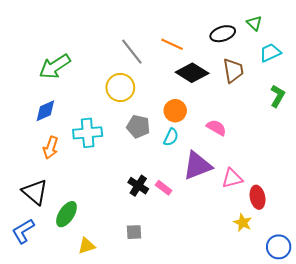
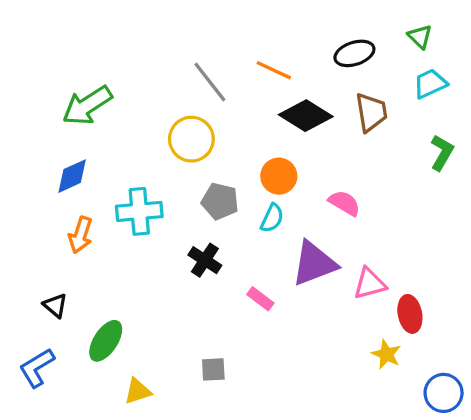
green triangle: (254, 23) -> (420, 37), moved
black cross: (138, 186) -> (205, 260), moved
black triangle: (35, 192) -> (55, 306), size x0.6

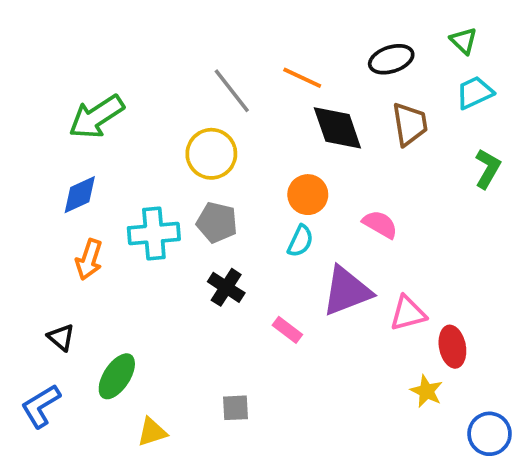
black diamond: (306, 116) -> (337, 128), turned 39
gray pentagon: (220, 201) -> (217, 222), moved

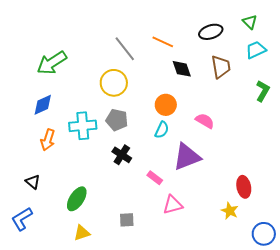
black diamond: (337, 128) -> (182, 69), size x0.7
pink triangle: (408, 313) -> (173, 205), moved
green ellipse: (117, 376) -> (77, 199), moved

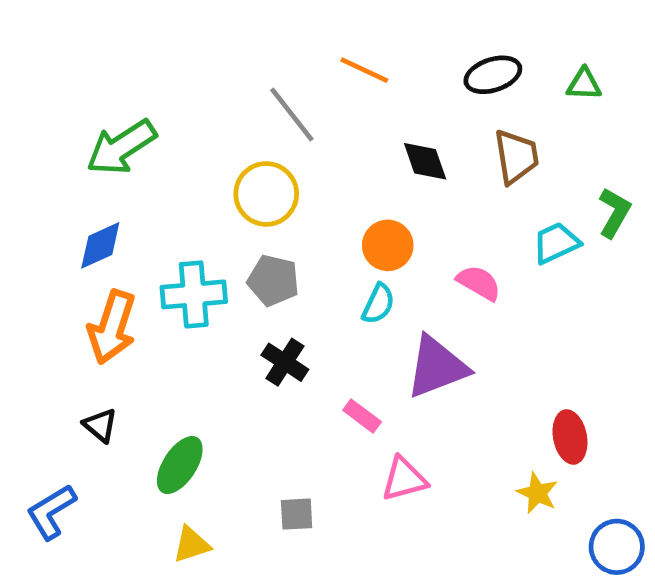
green triangle: (250, 22) -> (584, 84), moved, turned -42
orange line: (163, 42) -> (364, 70), moved
cyan trapezoid: (256, 50) -> (556, 243), moved
orange arrow: (48, 140) -> (112, 327), size x1.4
black triangle: (33, 182) -> (100, 425), moved

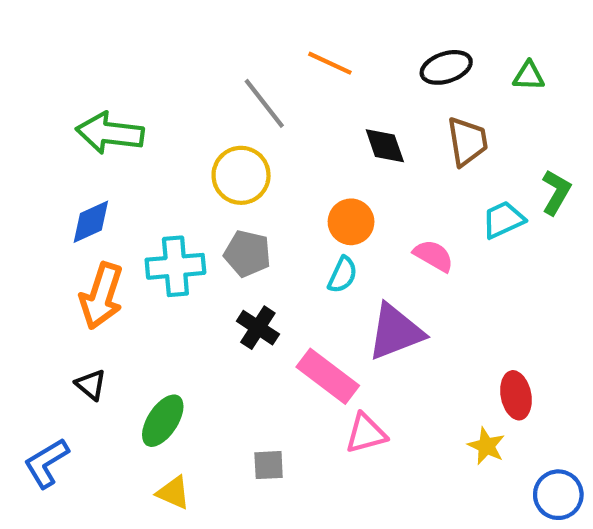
green arrow: (121, 147) -> (110, 133), turned 40
pink rectangle: (362, 416) -> (328, 376), size x1.8
yellow triangle: (191, 544) -> (173, 493), turned 42

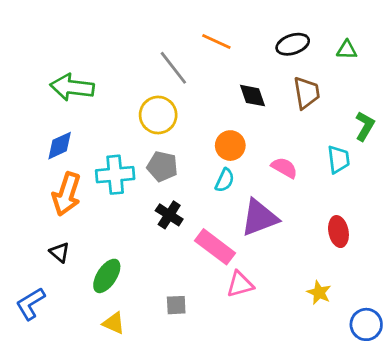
cyan trapezoid: (503, 220) -> (338, 159), moved, turned 108
red ellipse: (516, 395) -> (338, 232), moved

